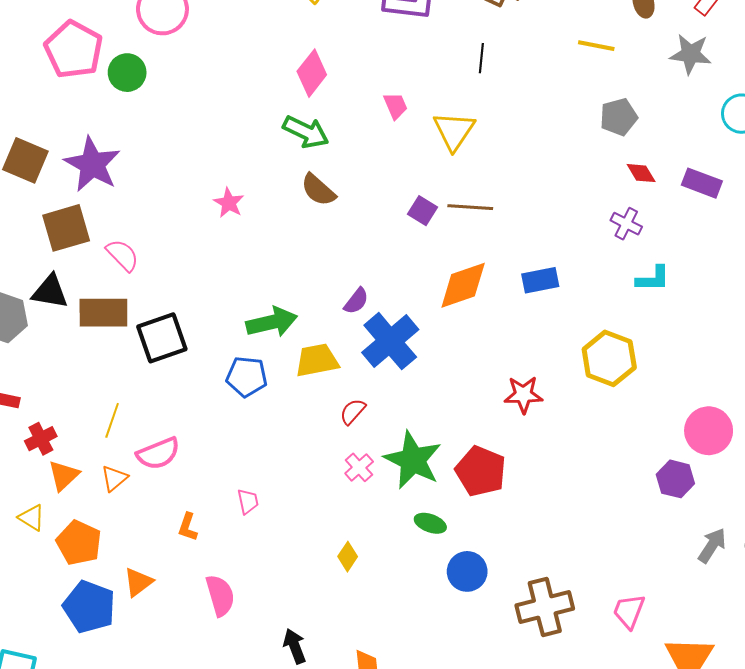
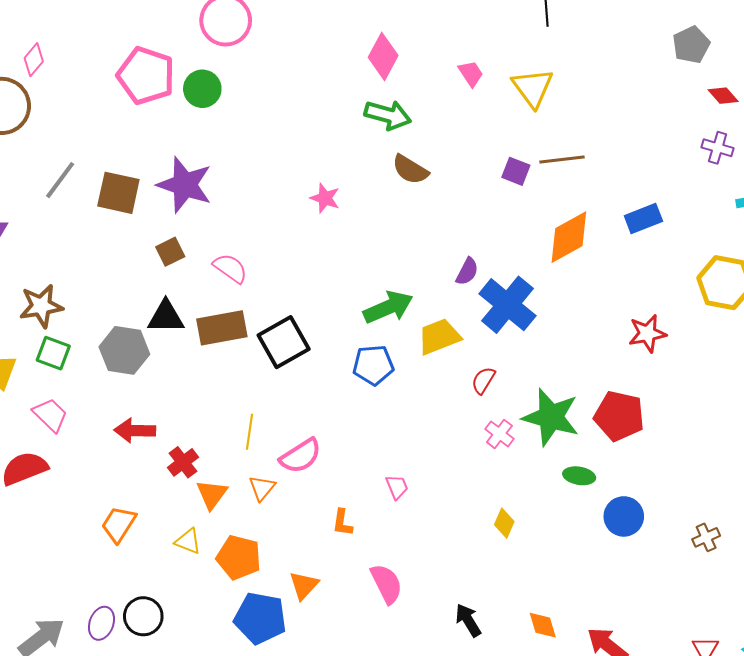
brown square: (66, 228) -> (170, 252), size x0.6
brown cross: (545, 607) -> (706, 537), size x0.5

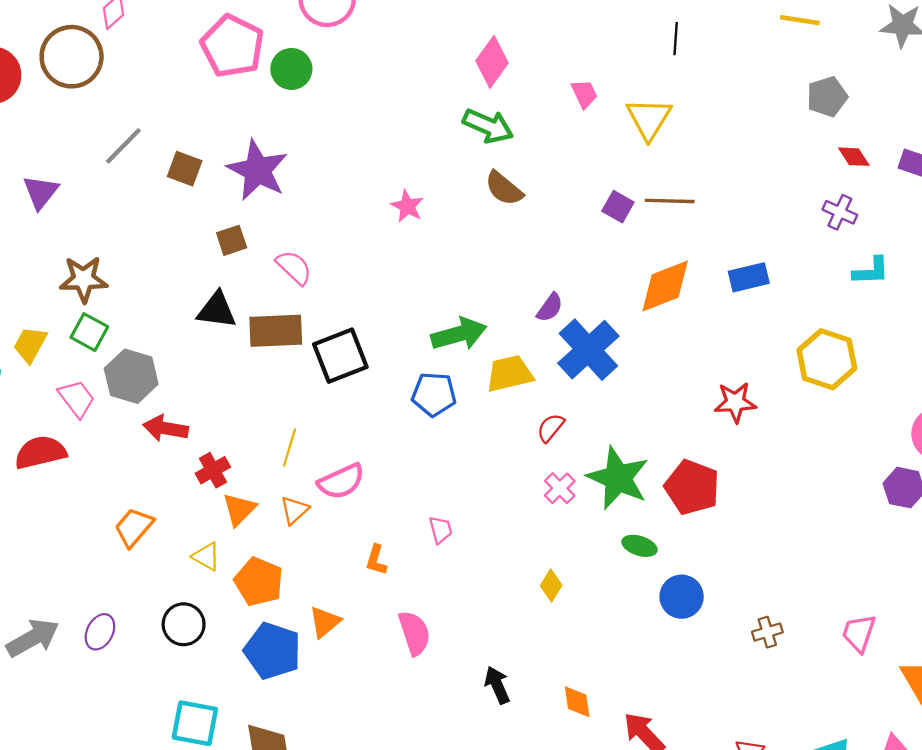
brown square: (118, 193) -> (185, 169), size x0.7
gray hexagon: (124, 350) -> (131, 376), moved
black circle: (143, 616) -> (184, 624), moved

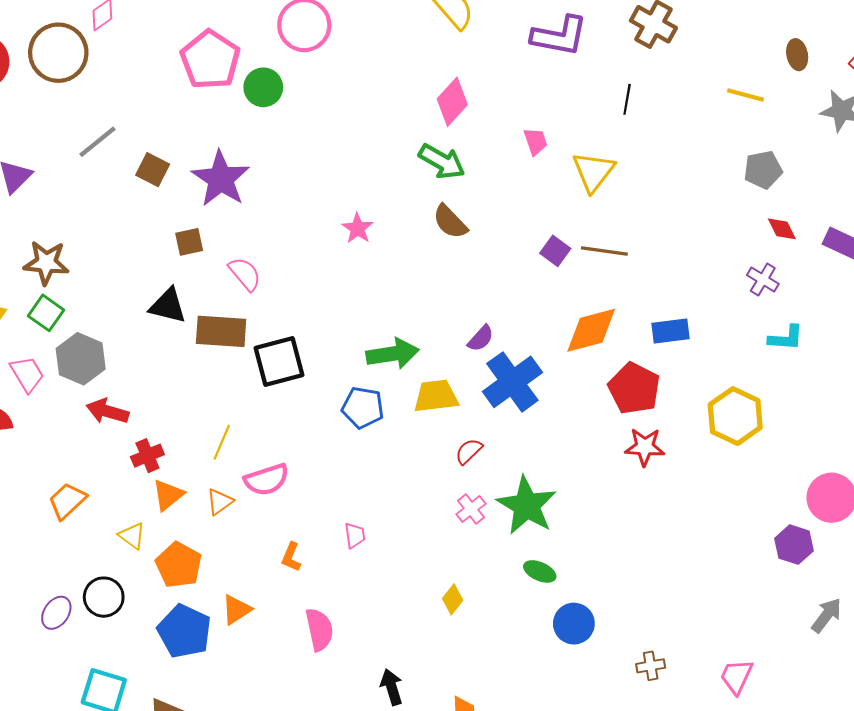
red pentagon: (692, 487) -> (634, 388), moved
purple ellipse: (100, 632) -> (56, 613), moved

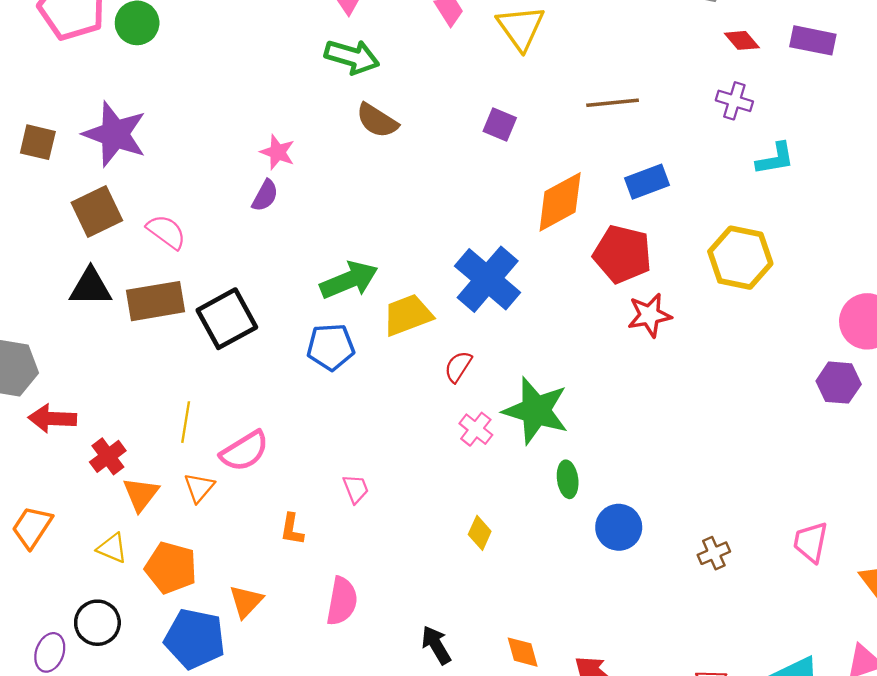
brown square: (189, 242) -> (97, 212), size x1.5
brown line: (604, 251) -> (613, 103), moved
purple semicircle: (481, 338) -> (265, 196), moved
green ellipse: (540, 571) -> (568, 479), turned 72
pink semicircle: (319, 630) -> (342, 601), turned 36

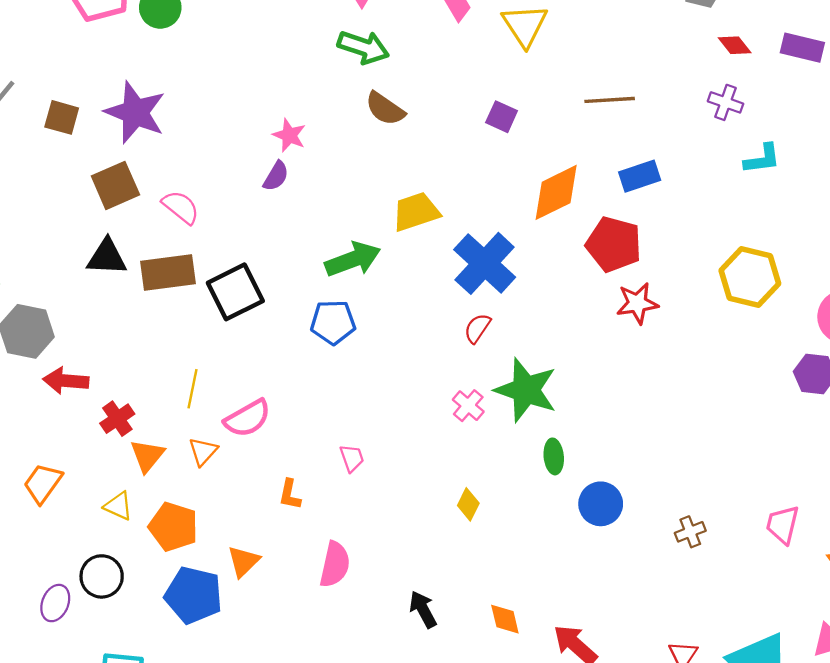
yellow hexagon: (740, 258) -> (750, 277), moved
yellow trapezoid: (408, 315) -> (416, 212), moved
red semicircle: (458, 367) -> (477, 328), moved

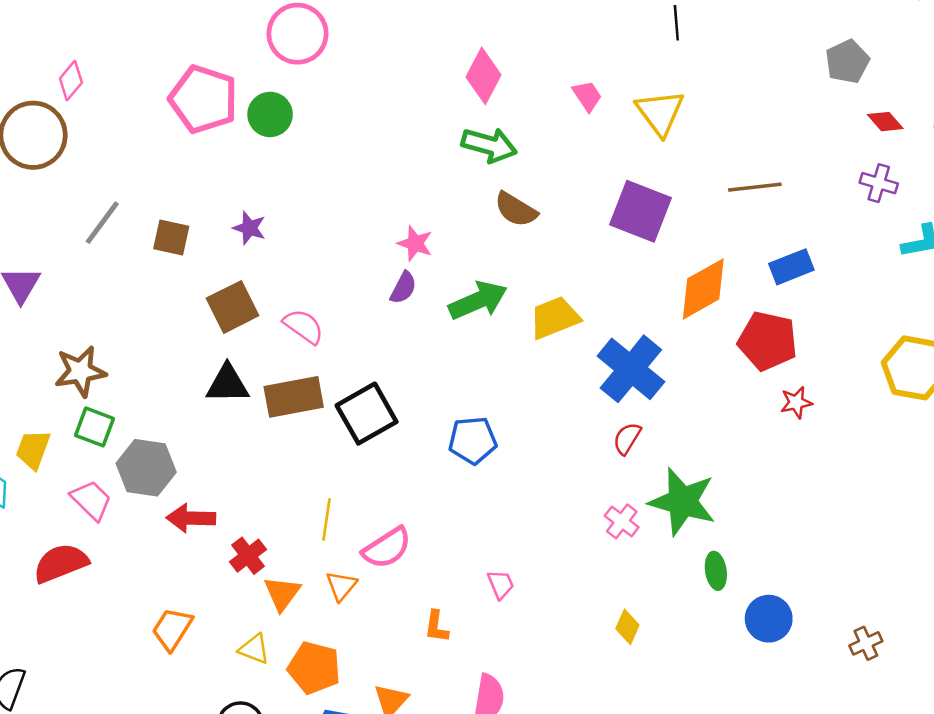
purple star: (135, 112) -> (249, 228), size x0.5
purple square: (502, 117) -> (641, 211), size x1.8
green arrow: (353, 259) -> (478, 300), moved
red star: (637, 303) -> (796, 403), size x0.7

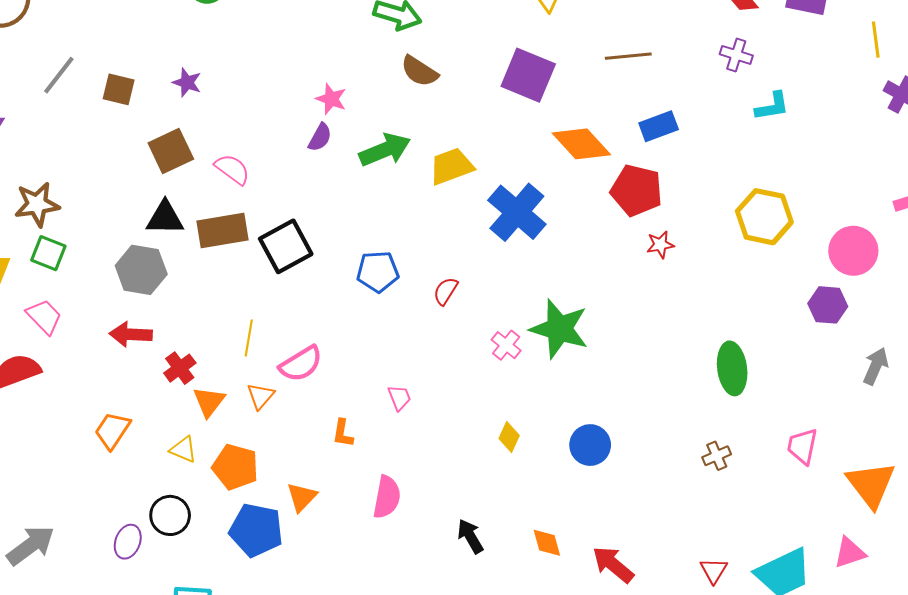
orange diamond: (703, 289) -> (581, 144), turned 76
red semicircle: (627, 438) -> (446, 291), moved
gray hexagon: (146, 468) -> (141, 270), moved
green ellipse: (716, 571) -> (732, 368), moved, size x1.6
blue circle: (769, 619) -> (590, 445), moved

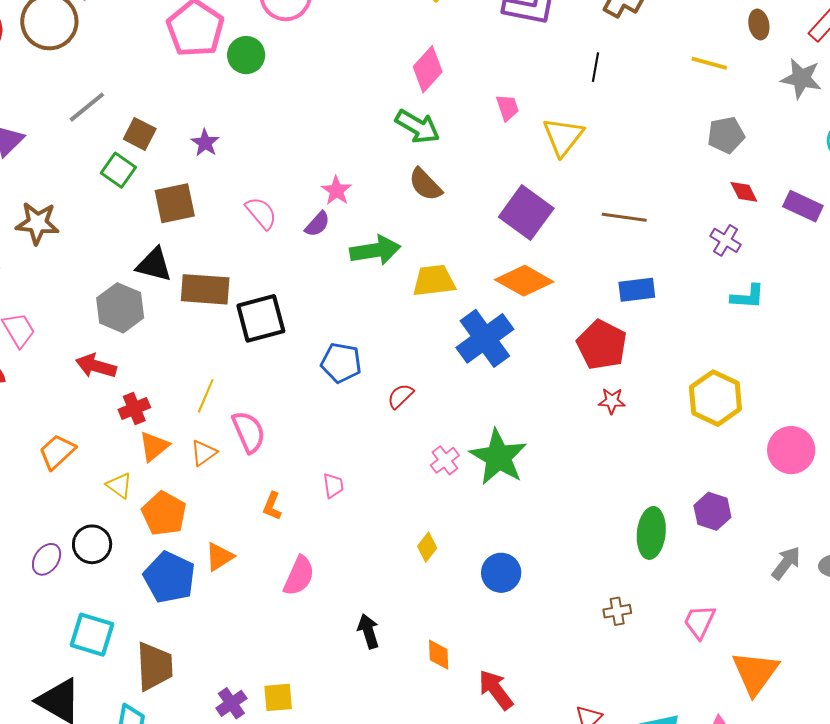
orange diamond: (581, 144) -> (524, 281), moved, turned -32
pink semicircle: (232, 169) -> (261, 213), moved
green square: (48, 253) -> (118, 170), moved
purple hexagon: (828, 305) -> (712, 511), moved
pink semicircle: (301, 364) -> (249, 432), turned -96

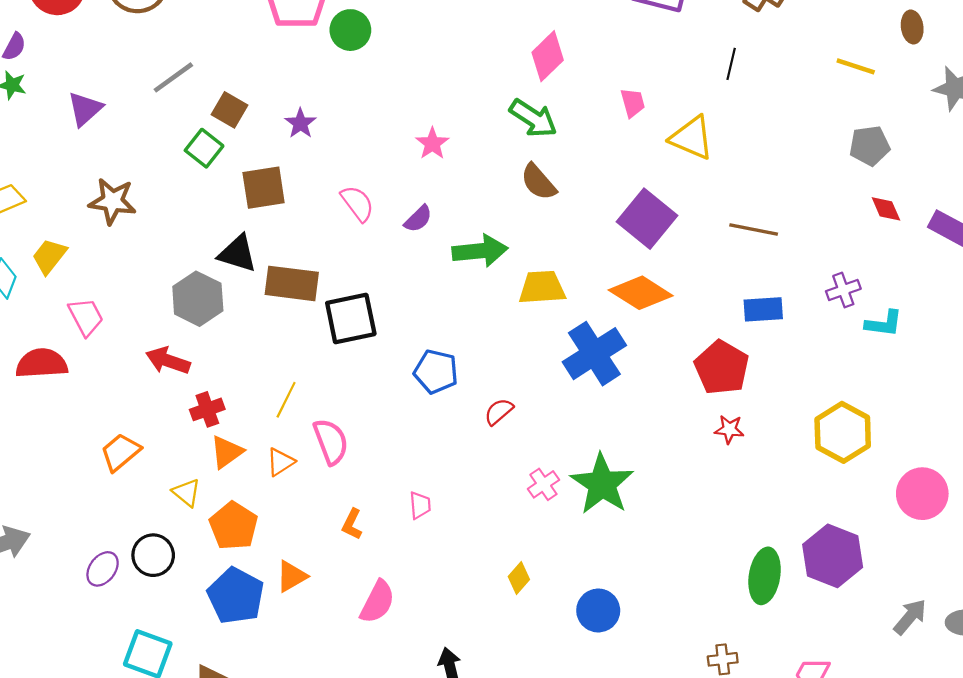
yellow triangle: (563, 137) -> (692, 138), turned -48
pink star: (336, 191) -> (432, 143), moved
purple cross: (726, 240) -> (843, 290), moved, turned 36
purple hexagon: (712, 511) -> (833, 556), size x1.5

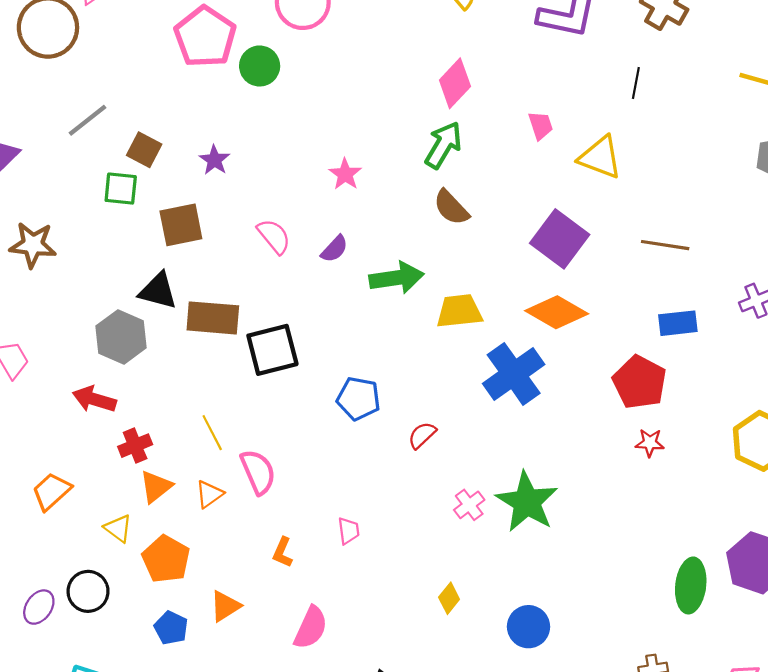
green arrow: (533, 118) -> (443, 145), turned -90
green square: (204, 148) -> (121, 189), turned -30
yellow line: (286, 400) -> (212, 433), turned -51
blue pentagon: (236, 596) -> (171, 628), size x0.6

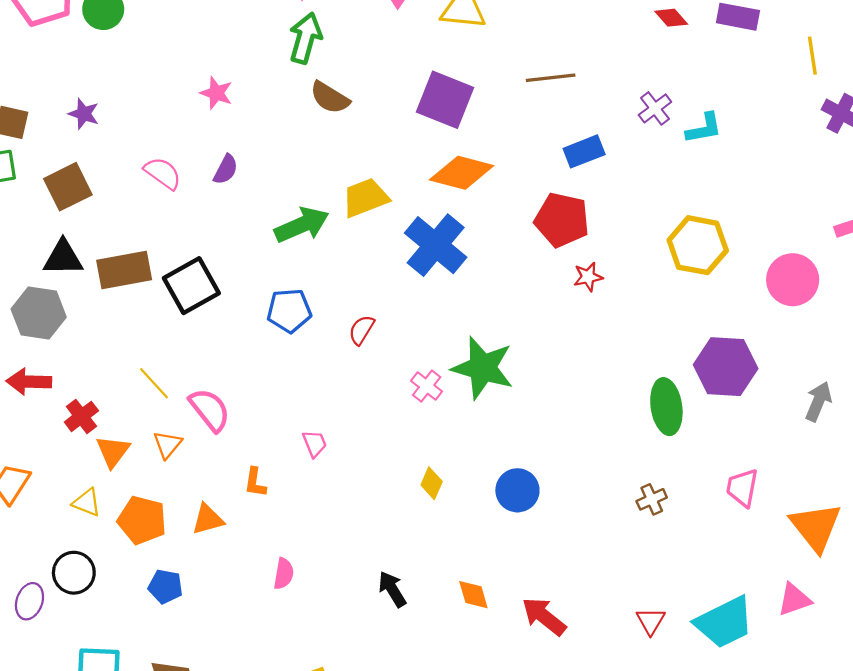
green arrow: (397, 278) -> (302, 225), moved
orange triangle: (225, 606) -> (208, 519), moved, turned 32
pink semicircle: (311, 628) -> (284, 574), moved, size x0.7

